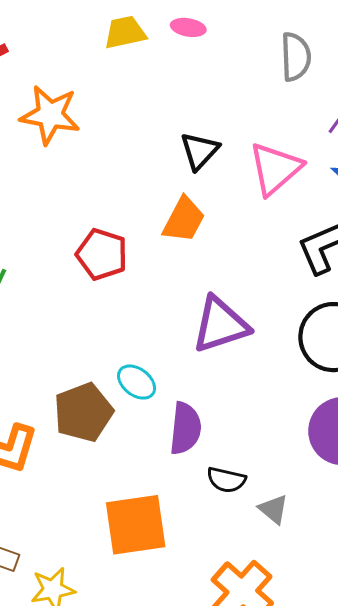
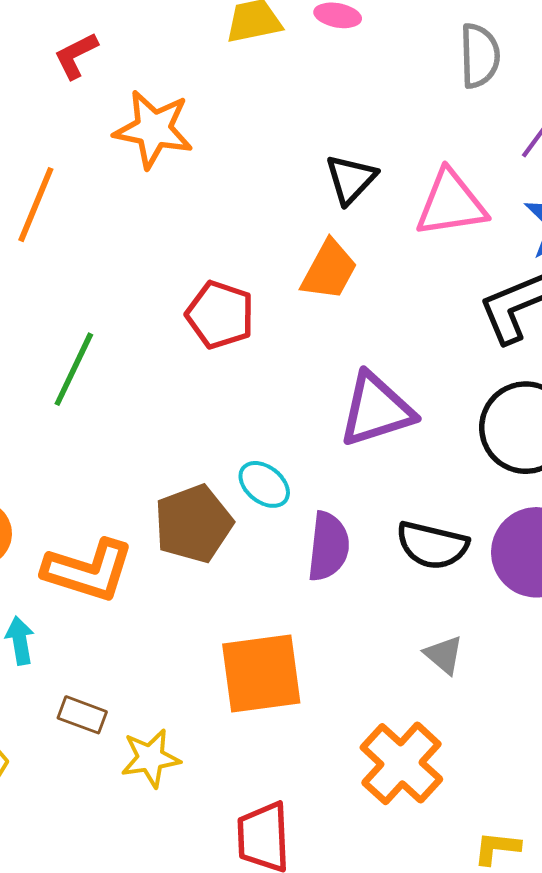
pink triangle: (275, 169) -> (451, 204), turned 32
black semicircle: (226, 480) -> (432, 545), moved, size x1.4

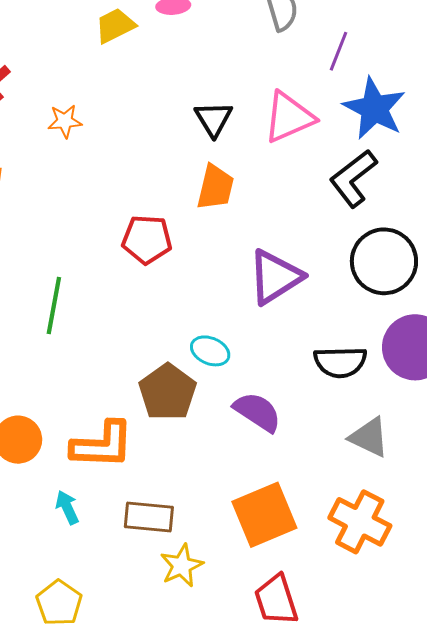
orange star: (153, 129) -> (65, 121), size x0.6
purple semicircle: (328, 546) -> (257, 412), moved, turned -48
gray triangle: (444, 655) -> (369, 437), size x1.4
orange square: (261, 673) -> (264, 515), moved
brown rectangle: (82, 715) -> (149, 517), moved, size x1.4

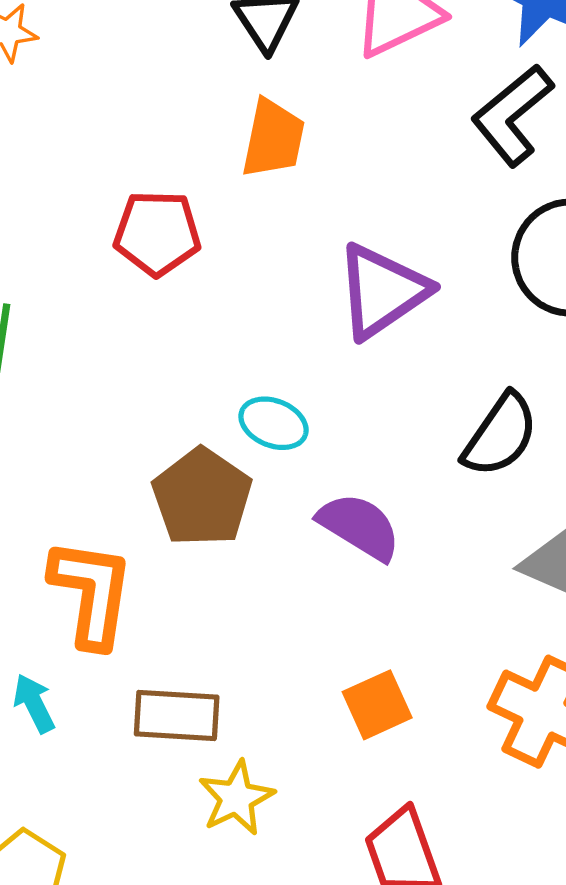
black semicircle: (340, 362) -> (500, 435), turned -52
orange L-shape: (102, 445) -> (91, 593), turned -82
orange square: (264, 515) -> (377, 705), size x0.6

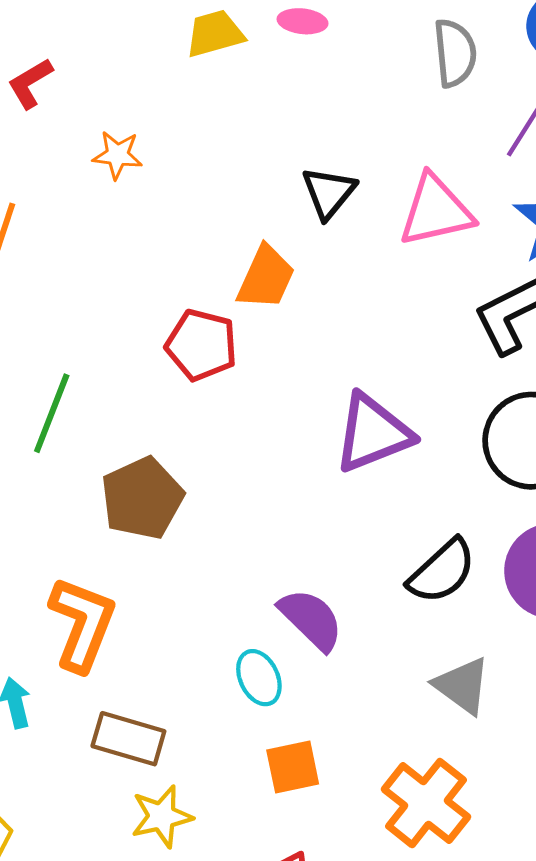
orange trapezoid: (273, 139) -> (266, 277), moved
cyan ellipse: (274, 423) -> (259, 678), moved, turned 30
brown pentagon: (202, 497) -> (142, 498), moved

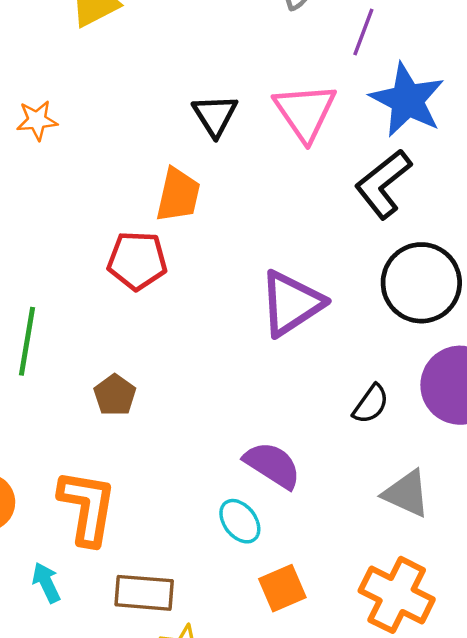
pink triangle: (436, 211) -> (305, 112), turned -40
brown pentagon: (142, 498) -> (115, 395), size x0.6
black semicircle: (442, 571) -> (371, 404), size x0.7

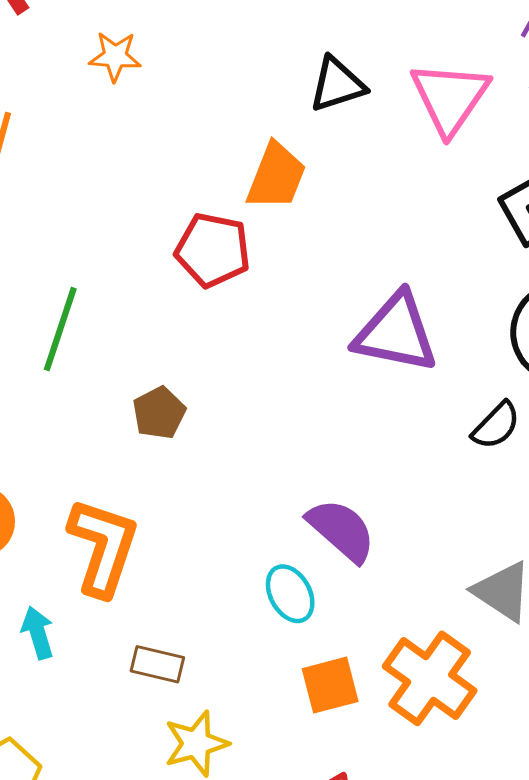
black triangle: (215, 115) -> (337, 84), turned 36
purple triangle: (291, 303) -> (396, 333), turned 36
black semicircle: (371, 404) -> (496, 426), moved
brown rectangle: (144, 593) -> (157, 664), size x0.7
orange cross: (397, 595) -> (430, 678), moved

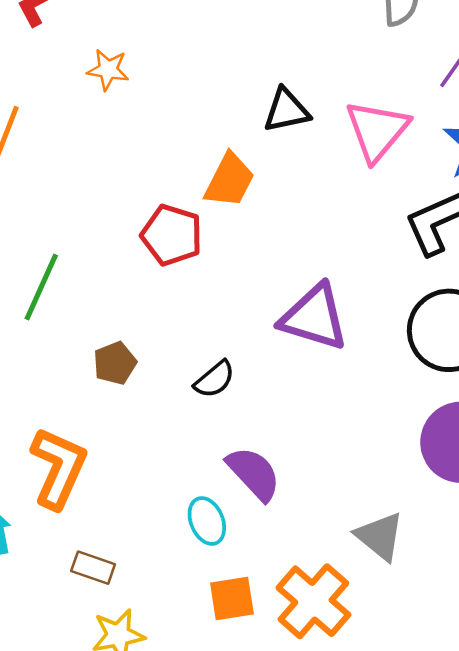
black semicircle: (496, 426) -> (215, 379), moved

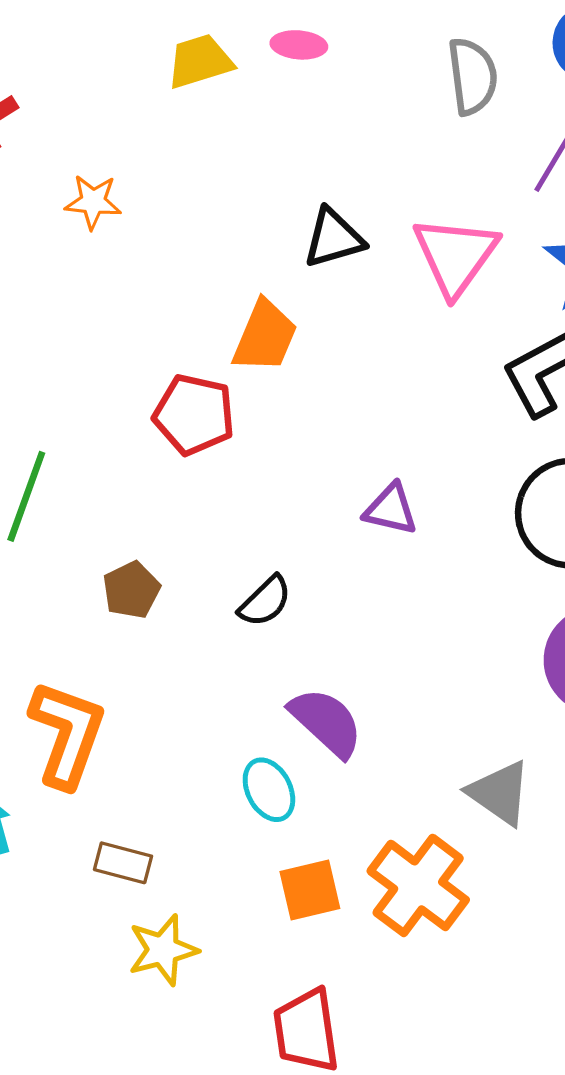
purple triangle: (314, 317) -> (391, 509), size x0.6

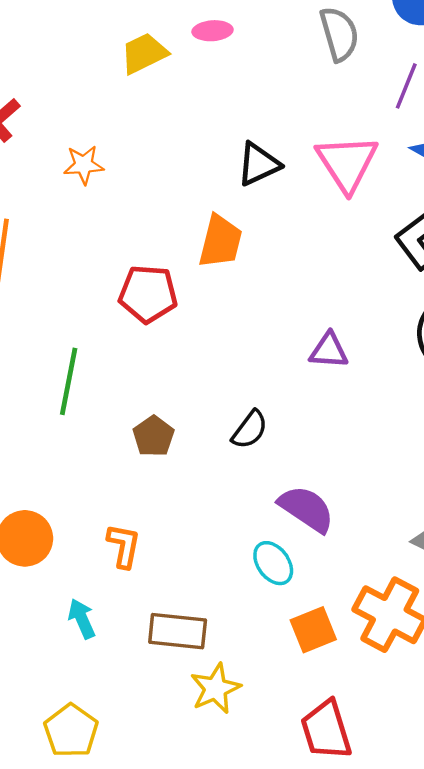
red pentagon: (194, 415) -> (148, 294), moved
orange L-shape: (67, 734) -> (124, 546), size x0.6
brown rectangle: (123, 863) -> (178, 631), size x1.4

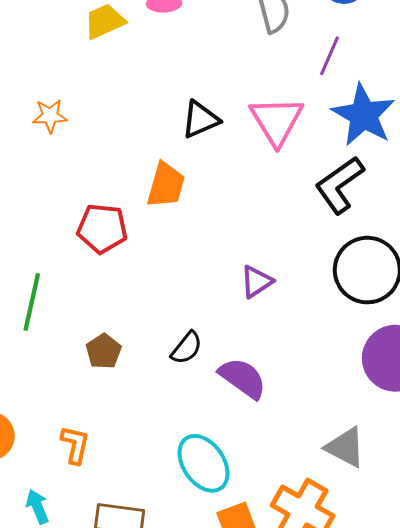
purple triangle: (329, 350) -> (257, 282), turned -39
purple semicircle: (306, 509) -> (243, 378), moved
cyan ellipse: (273, 563) -> (204, 463), size x1.5

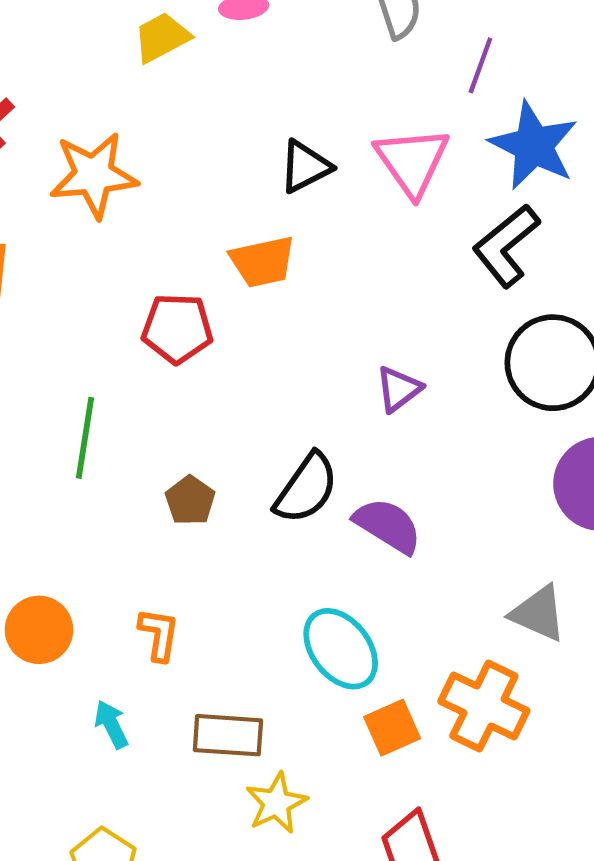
orange star: (50, 116) -> (94, 175), size x1.8
orange trapezoid: (166, 185) -> (263, 262), turned 66
black semicircle: (187, 348) -> (306, 488), size x1.5

